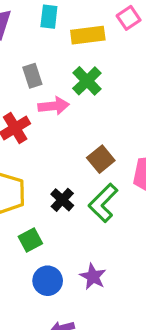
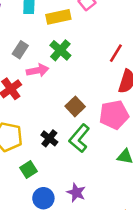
gray rectangle: (32, 76) -> (20, 50), turned 56

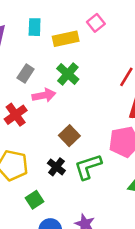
brown square: (75, 106) -> (69, 136), moved
green L-shape: (79, 138) -> (88, 167), turned 32

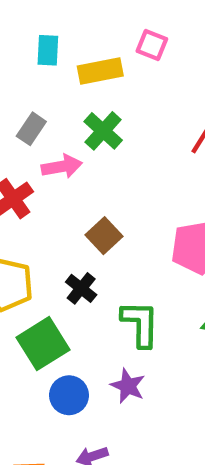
pink square: (96, 23) -> (152, 45), turned -30
green L-shape: (88, 167) -> (140, 324), moved, turned 108
green square: (34, 200) -> (43, 344), size x1.6

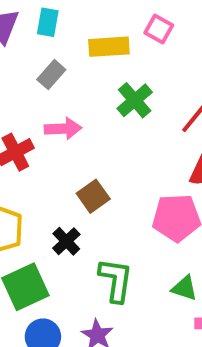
cyan rectangle: (48, 50) -> (48, 22), moved
gray rectangle: (31, 129) -> (51, 75), moved
green cross: (103, 131) -> (135, 100), moved

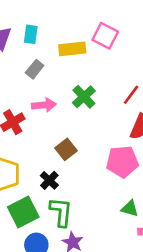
pink square: (159, 29) -> (105, 36), size x1.4
green cross: (135, 100) -> (84, 97), moved
green L-shape: (116, 280) -> (61, 212), moved

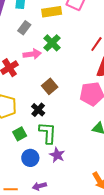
green cross: (84, 97) -> (52, 43), moved
green square: (23, 212) -> (20, 134), size x0.6

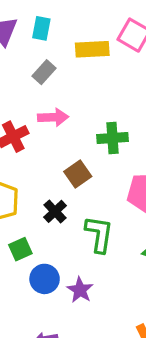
green cross: (52, 43) -> (112, 138), moved, turned 36
green L-shape: (48, 133) -> (99, 234), moved
blue circle: (30, 158) -> (45, 279), moved

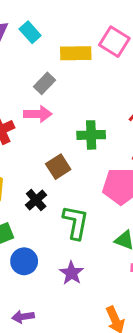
cyan rectangle: (41, 28) -> (30, 32), turned -55
gray rectangle: (44, 72) -> (44, 83), moved
purple star: (80, 290) -> (72, 273), moved

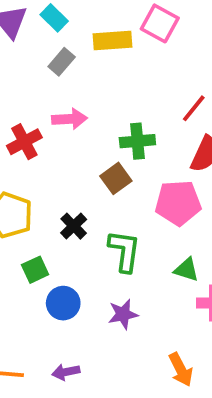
gray rectangle: (44, 83) -> (62, 62), moved
brown square: (58, 167) -> (116, 178), moved
purple star: (72, 273) -> (123, 314), turned 30

